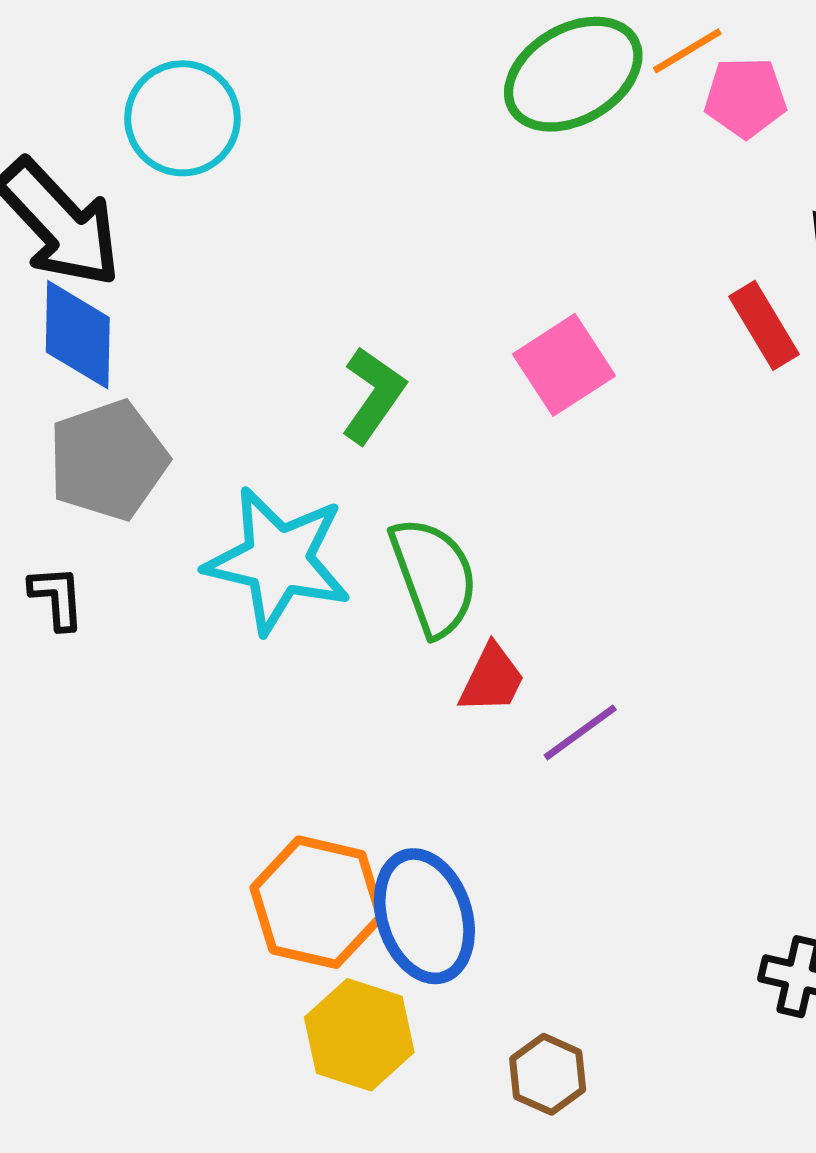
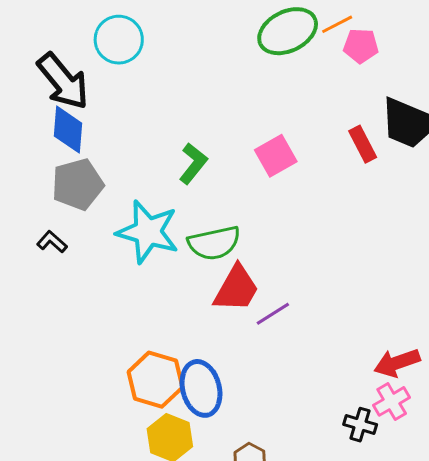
green semicircle: (434, 577) -> (214, 243), turned 94
black L-shape: (57, 597) -> (52, 242), turned -48
red trapezoid: (492, 679) -> (236, 288), size x1.6

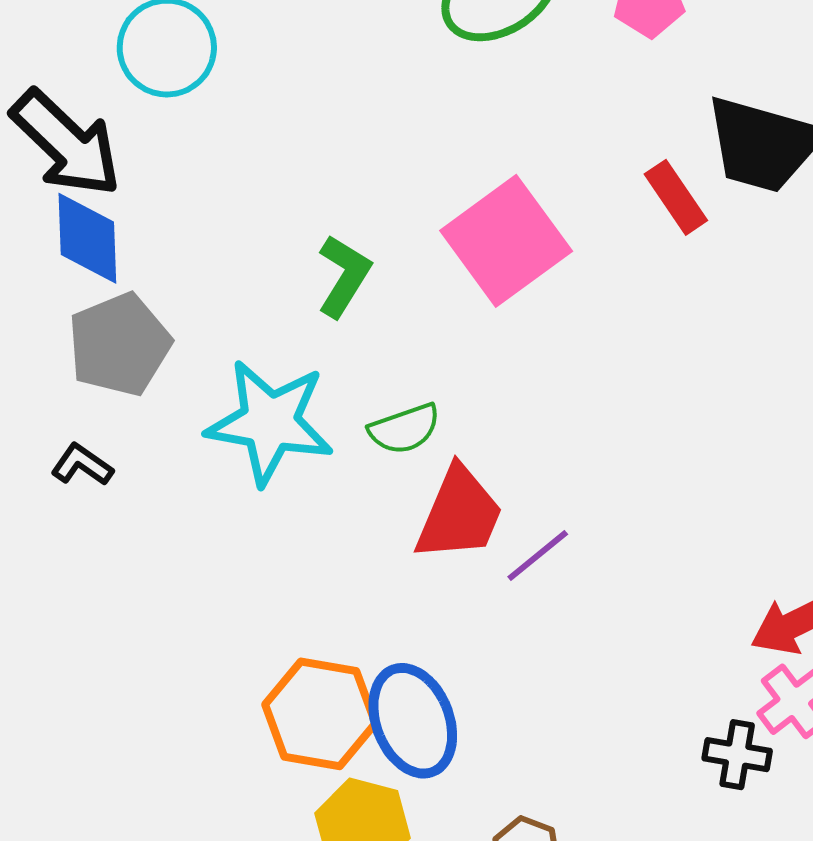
pink square: (276, 156) -> (506, 241), size x1.5
green semicircle: (214, 243) -> (404, 429), size x0.7

